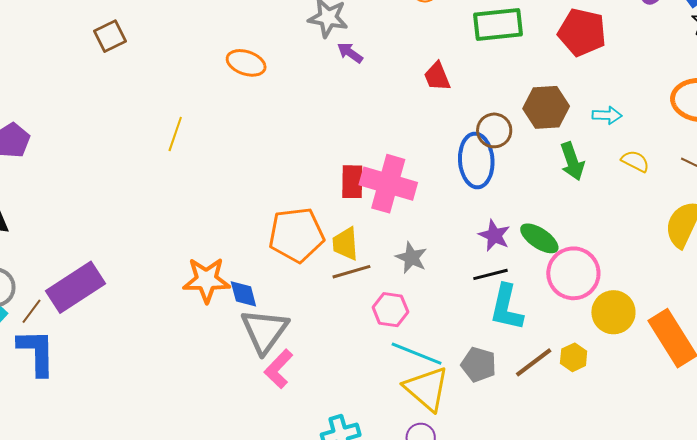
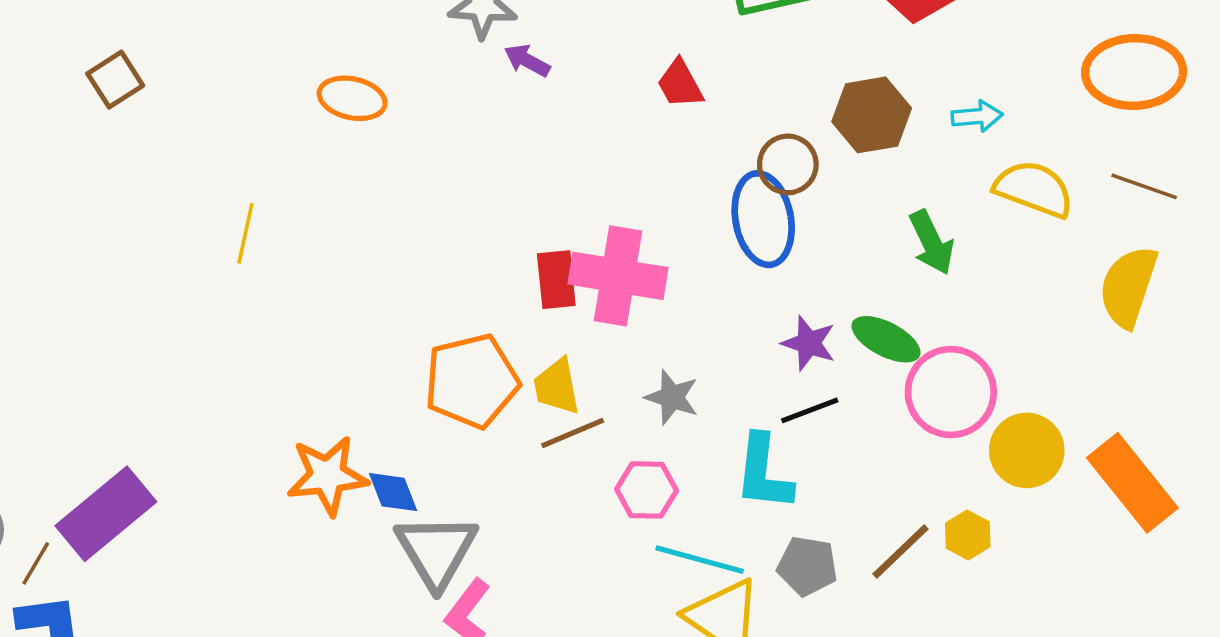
green arrow: (572, 161) -> (932, 242), moved
yellow semicircle: (635, 161) -> (1034, 189), size x1.6
cyan L-shape: (506, 307) -> (764, 473), moved

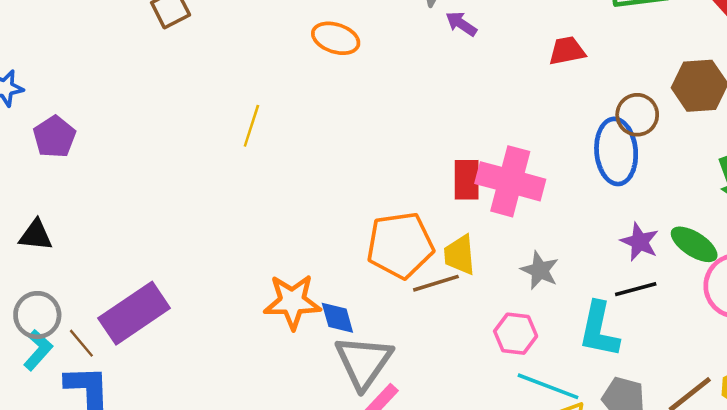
red trapezoid: (680, 84) -> (567, 51), turned 102
brown line: (573, 433) -> (436, 283), moved
brown line: (36, 563) -> (81, 343), turned -76

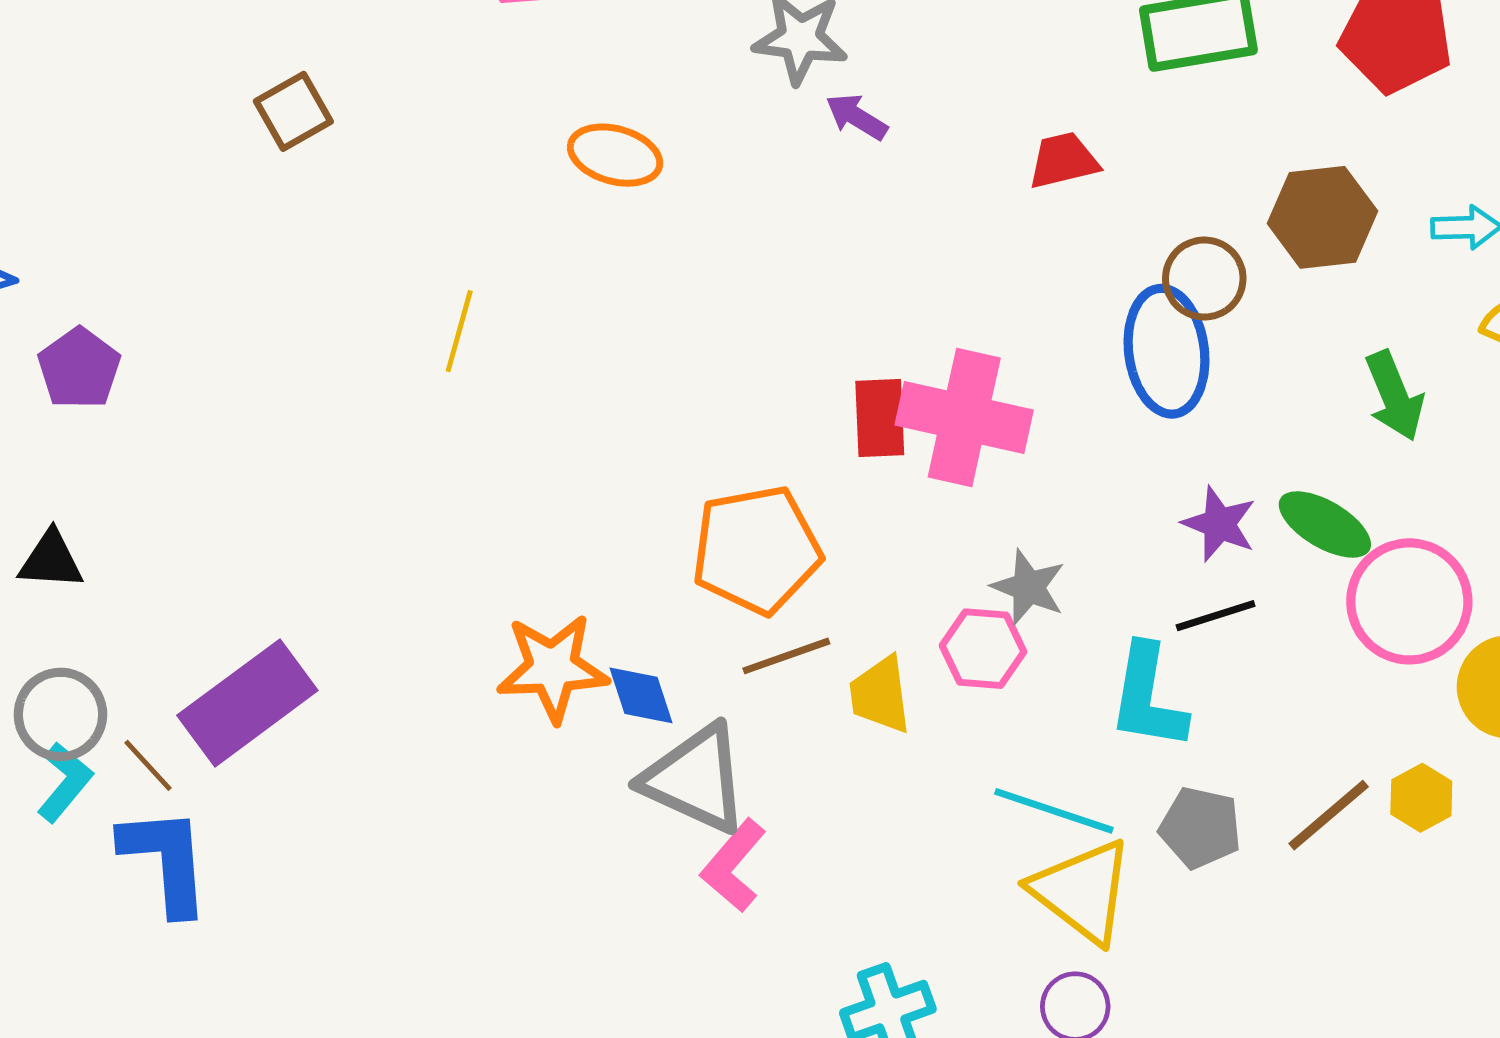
yellow trapezoid: (460, 255) -> (880, 695), moved
brown line: (436, 283) -> (786, 656), moved
pink hexagon: (516, 334) -> (983, 649), moved
gray triangle: (364, 362) -> (695, 779), turned -38

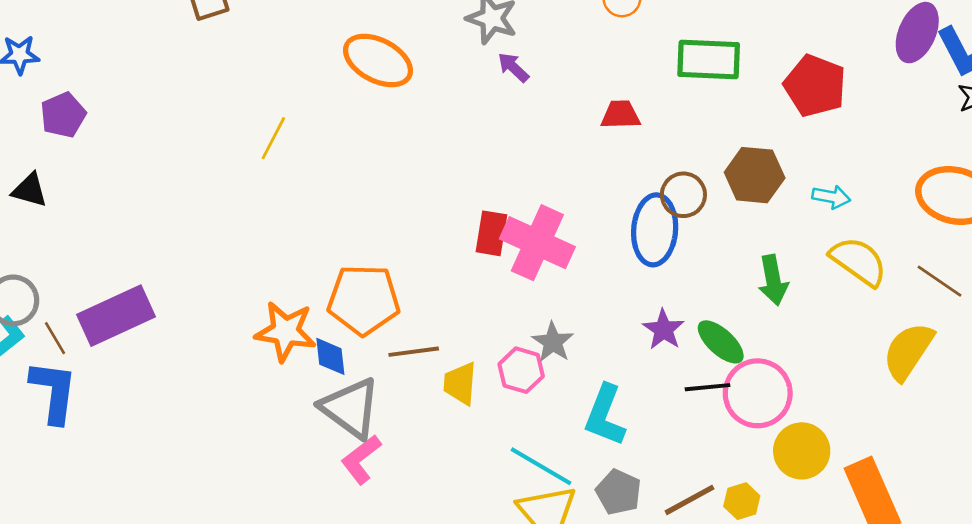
orange ellipse: (615, 155) -> (378, 60), size x1.4
orange pentagon: (756, 550) -> (364, 300), moved
black triangle: (51, 560) -> (30, 190), moved
black line: (1216, 616) -> (707, 387), moved

